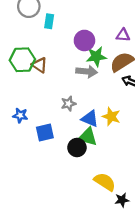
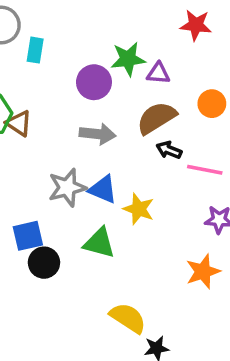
green star: (96, 57) -> (128, 59), moved
gray star: (68, 104) -> (67, 188), size x1.5
blue triangle: (90, 119) -> (103, 189), moved
black circle: (77, 148) -> (44, 263), moved

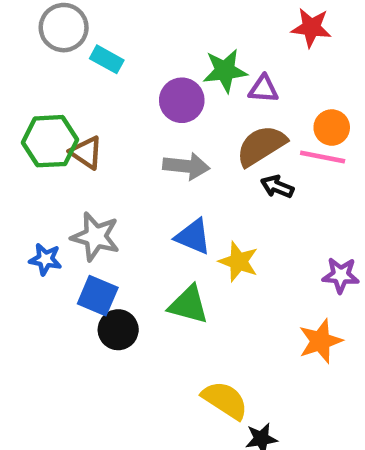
cyan rectangle: (35, 50) -> (107, 59), turned -70
pink line: (205, 170) -> (323, 157), moved
gray star: (67, 188) -> (95, 237), moved, turned 30
blue square: (28, 236) -> (98, 296), turned 36

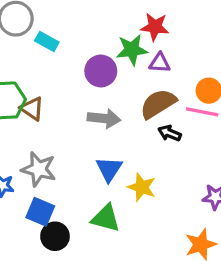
red star: (311, 28) -> (155, 27), moved
blue triangle: (193, 237) -> (109, 169), turned 40

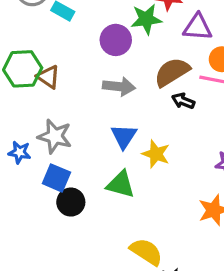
purple triangle: (160, 63) -> (198, 27), moved, size x1.4

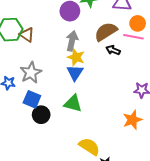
gray arrow: (119, 87) -> (72, 41), turned -84
gray star: (55, 136) -> (31, 73), turned 30
yellow star: (156, 154) -> (76, 57), moved

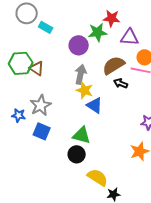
blue triangle: (75, 73) -> (95, 105), moved, turned -30
black circle: (41, 115) -> (77, 154), moved

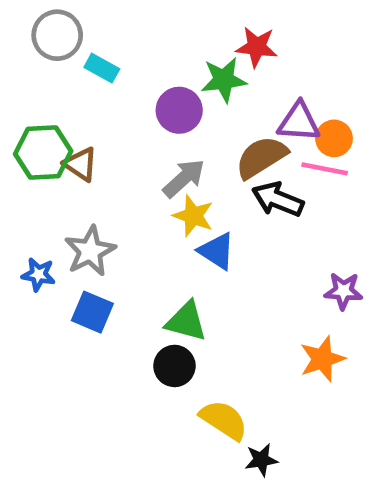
purple triangle: (130, 37) -> (299, 122), moved
gray arrow: (81, 74) -> (184, 178), turned 36
black arrow: (121, 83) -> (278, 199), size x1.5

